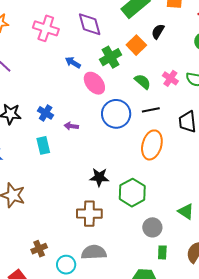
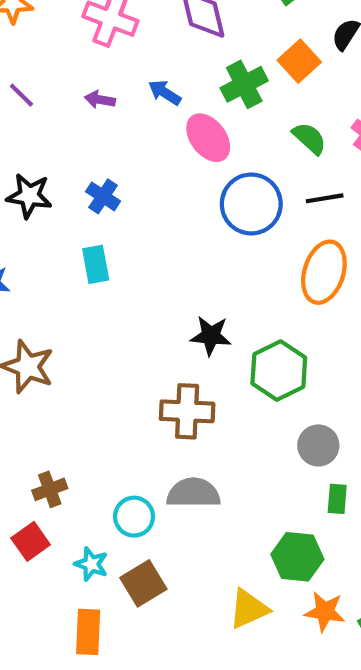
purple arrow: (71, 126) -> (100, 100), moved
brown cross: (39, 249) -> (50, 489), moved

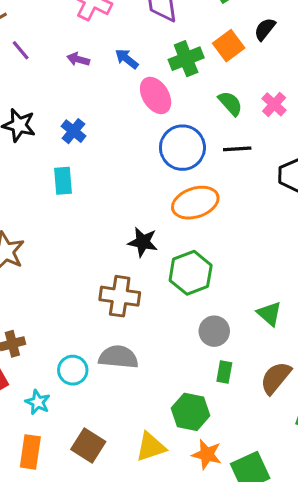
orange ellipse: (324, 272) -> (195, 203), moved, turned 48
brown square: (143, 583) -> (88, 445), moved, turned -32

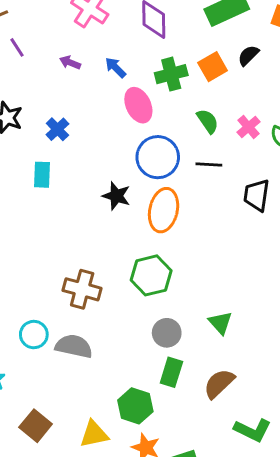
orange ellipse: (195, 203) -> (164, 210), turned -66
black star: (143, 242) -> (116, 196), moved
cyan circle: (73, 370) -> (34, 335), moved
green rectangle: (224, 372) -> (171, 372), size x1.4

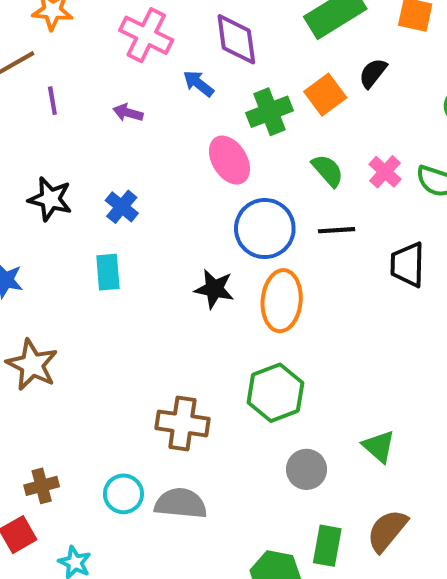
purple line: (17, 47) -> (52, 101), turned 30
blue arrow: (115, 68) -> (198, 83), moved
green rectangle: (171, 372) -> (327, 546), moved

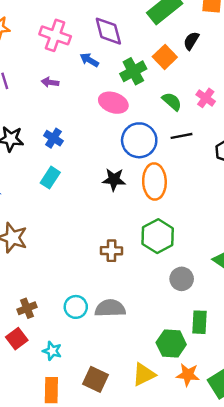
pink ellipse: (229, 160) -> (113, 103), turned -32
cyan rectangle: (108, 272) -> (50, 178), turned 45
brown cross: (182, 423) -> (111, 251), moved, size x0.7

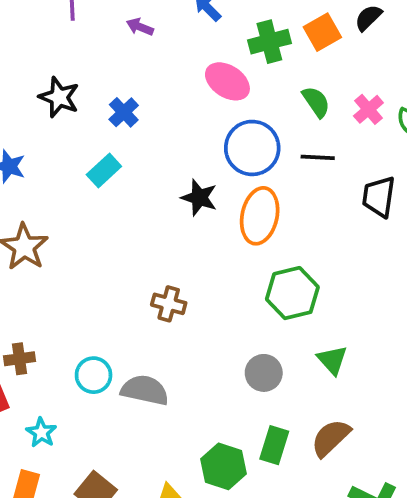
green hexagon: (158, 236) -> (292, 293), moved

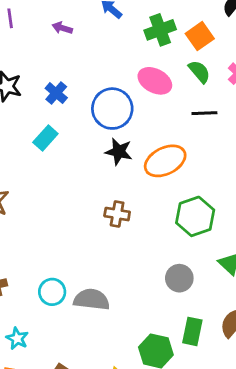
orange square: (322, 32) -> (200, 36), moved
pink ellipse: (227, 81) -> (155, 81), moved
blue circle: (252, 148) -> (112, 109), moved
orange ellipse: (260, 216) -> (165, 161), turned 57
brown cross: (169, 304) -> (117, 214), moved

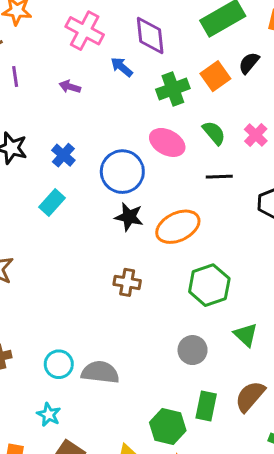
orange square: (200, 36) -> (215, 76), moved
cyan star: (17, 338) -> (49, 415), moved

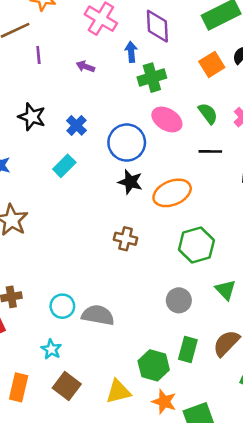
blue arrow: (122, 67) -> (131, 52), turned 42
green cross: (173, 89) -> (152, 78), moved

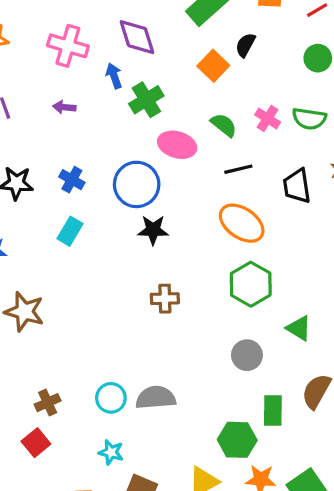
orange ellipse: (172, 193) -> (242, 223), moved, turned 72

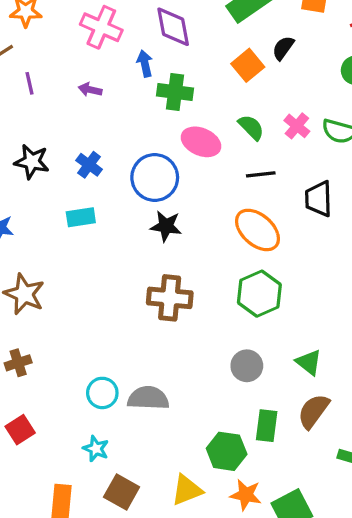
green cross: (146, 100) -> (175, 92), turned 32
cyan rectangle: (70, 231) -> (81, 217), turned 44
brown cross: (165, 299) -> (170, 298), size x1.5
green triangle: (299, 328) -> (309, 362), moved
brown cross: (48, 403) -> (18, 363), moved

